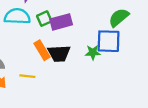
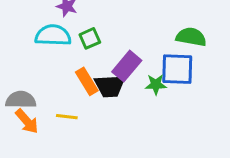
green semicircle: (119, 17) -> (191, 37), turned 50
purple rectangle: (61, 22) -> (127, 66), moved, turned -35

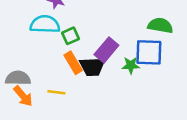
green square: (90, 38) -> (71, 36), moved

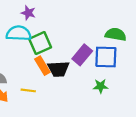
green square: (71, 36) -> (40, 43), size x1.5
purple rectangle: (106, 50) -> (82, 55), moved
green star: (131, 65) -> (101, 86), moved

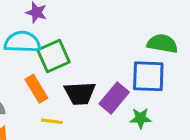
purple rectangle: (82, 55) -> (114, 98), moved
orange rectangle: (42, 66) -> (36, 89), moved
yellow line: (28, 90) -> (52, 121), moved

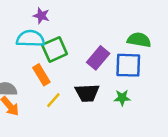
black trapezoid: (80, 93) -> (87, 93), moved
purple rectangle: (114, 98) -> (98, 58), moved
yellow line: (52, 121) -> (53, 100), turned -56

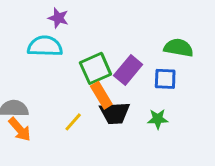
green square: (55, 49) -> (95, 68), moved
blue square: (128, 65) -> (165, 79), size x0.7
orange rectangle: (41, 75) -> (101, 95), moved

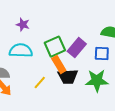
purple star: (58, 18) -> (23, 25), moved
cyan semicircle: (45, 46) -> (21, 51), moved
green star: (158, 119) -> (97, 81), size x1.6

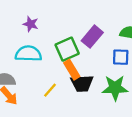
purple rectangle: (77, 48) -> (92, 37), moved

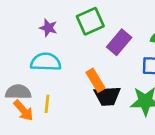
green square: (67, 49) -> (90, 21), moved
yellow line: (50, 90) -> (47, 104), moved, turned -35

